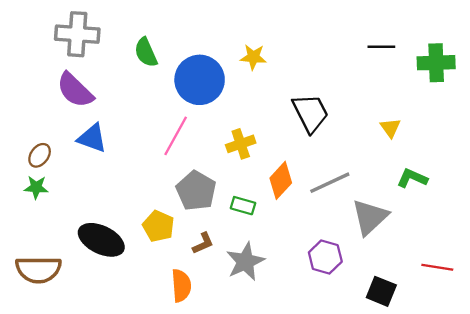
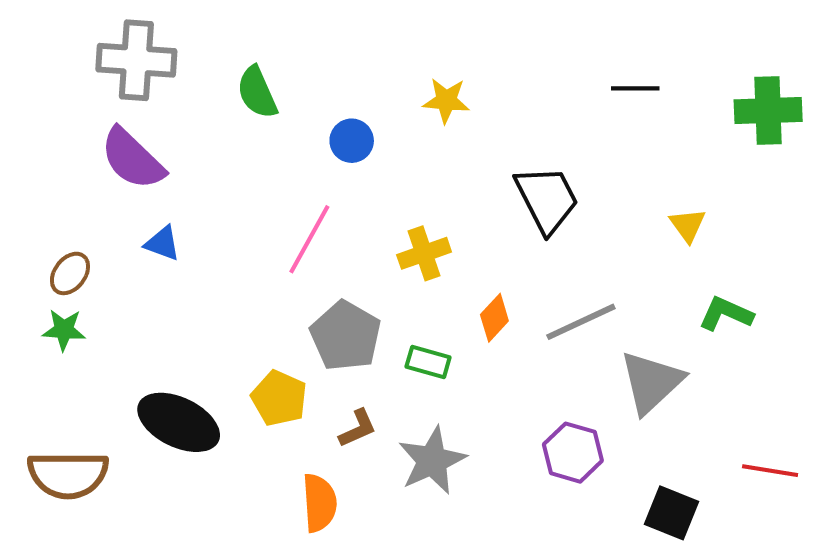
black line: (381, 47) -> (635, 88), moved
blue circle: (200, 80) -> (352, 141), size x0.5
blue triangle: (92, 138) -> (163, 243), size x0.7
orange diamond: (281, 180) -> (494, 318), size x0.7

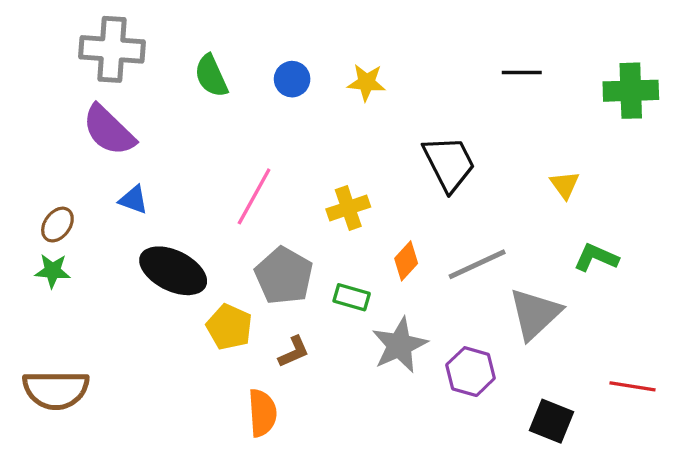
blue circle: (352, 141) -> (292, 79), moved
black ellipse: (179, 422) -> (173, 271), moved
gray star: (432, 461) -> (399, 345), moved

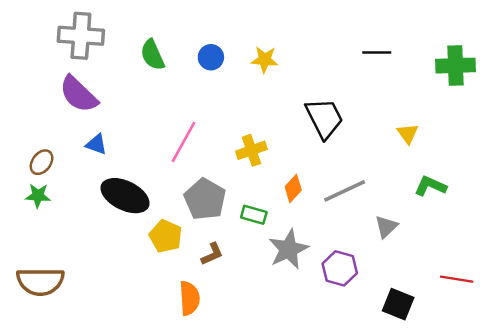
gray triangle: (535, 314) -> (386, 227), size x0.6

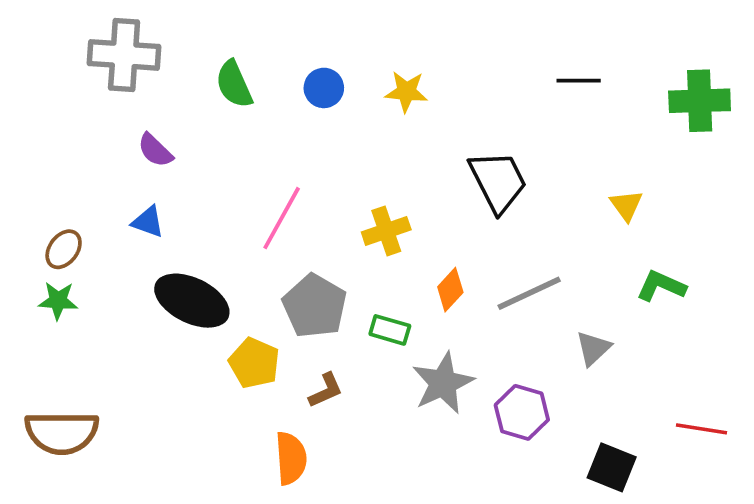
purple semicircle: (78, 94) -> (155, 150), moved, size x0.6

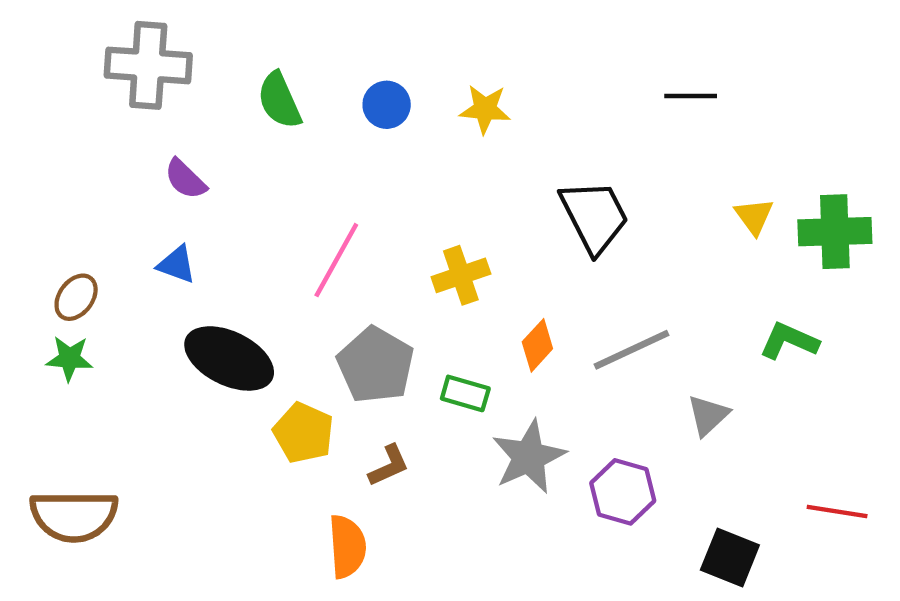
green cross: (700, 101) -> (835, 232), moved
yellow triangle: (626, 205) -> (754, 216), moved

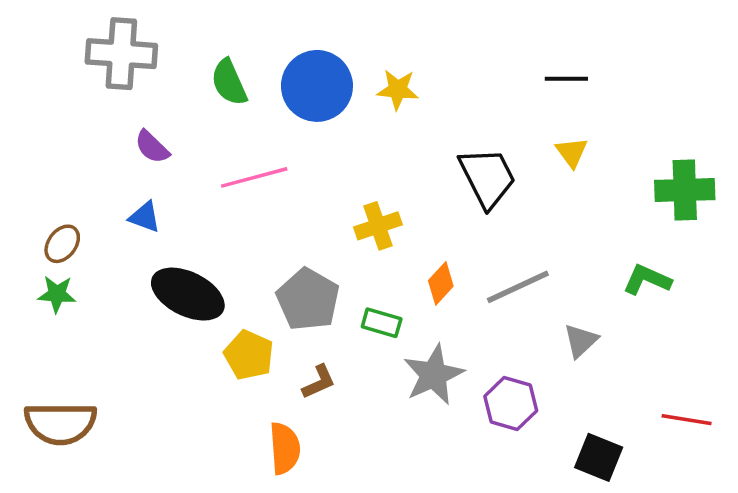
blue circle: (387, 105) -> (317, 86), size x1.8
yellow triangle: (754, 216) -> (572, 152), moved
pink line: (336, 260) -> (254, 177), moved, turned 46

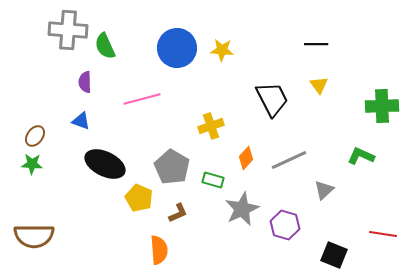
green semicircle: (229, 82) -> (105, 46), moved
purple semicircle: (152, 147) -> (85, 82), turned 45

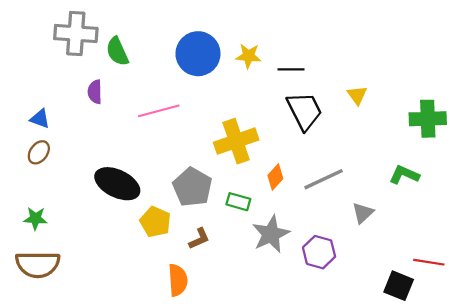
black line: (316, 44) -> (291, 69), moved
blue triangle: (81, 121) -> (40, 119), moved
yellow cross: (211, 126) -> (236, 141), size x1.5
green star: (32, 164) -> (35, 218), moved
black square: (334, 255) -> (399, 286), moved

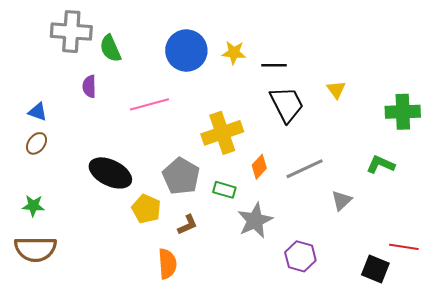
purple hexagon: (319, 252) -> (300, 256), moved

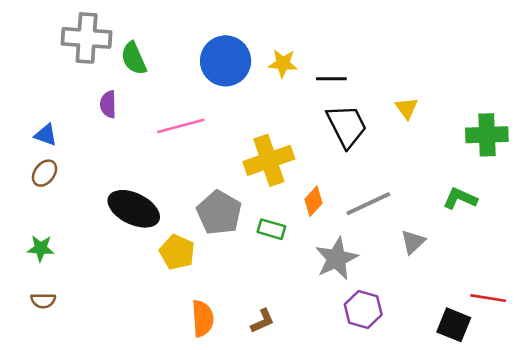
gray star: (255, 220) -> (336, 259), moved
brown L-shape: (187, 225) -> (262, 321), moved
brown semicircle: (35, 249) -> (43, 301), size x0.5

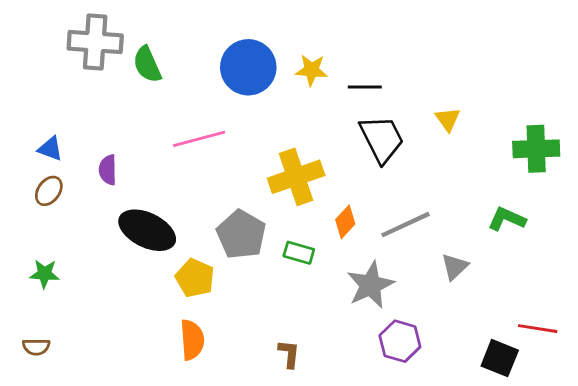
purple semicircle: (108, 104) -> (108, 170), moved
brown semicircle: (43, 301) -> (36, 347), moved
orange semicircle: (203, 318) -> (192, 340), moved
brown L-shape: (262, 321) -> (289, 354), turned -60

